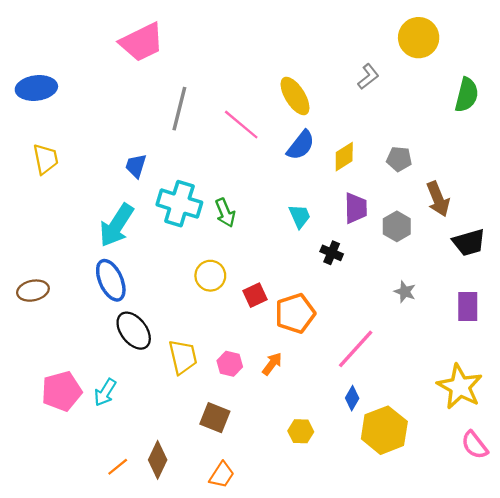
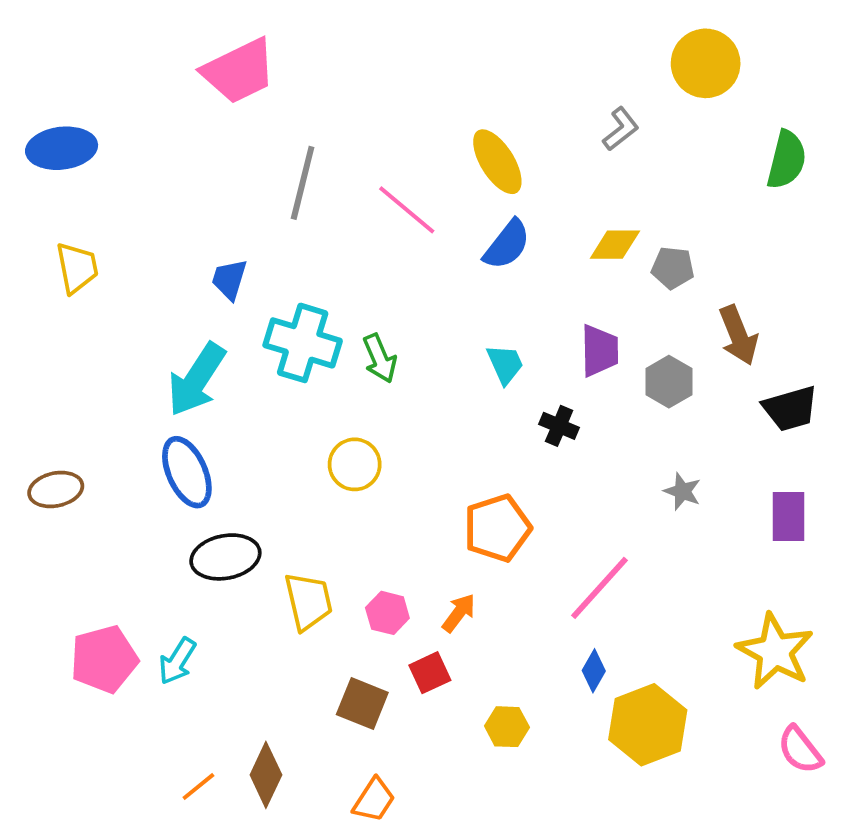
yellow diamond: (344, 157) -> (615, 245), moved, turned 32
red square: (255, 295) -> (430, 673), moved
black ellipse: (134, 331) -> (225, 557), turned -63

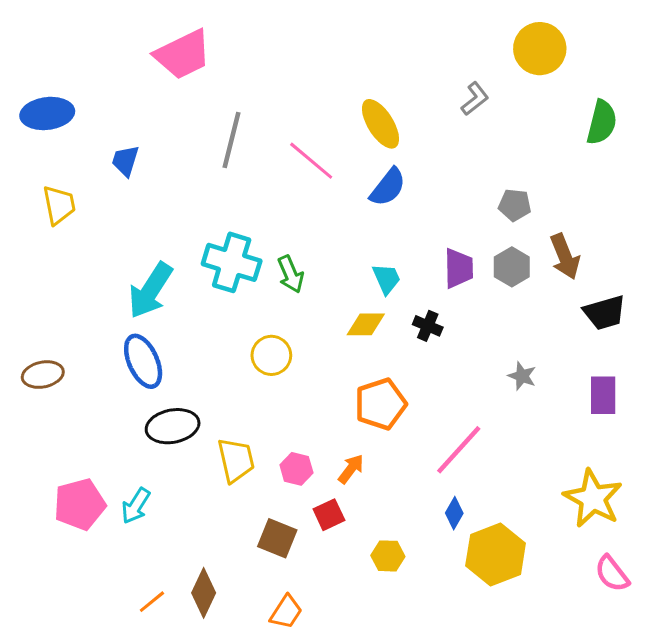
yellow diamond: (615, 245) -> (366, 324), moved
blue trapezoid: (229, 279) -> (125, 161), moved
gray hexagon: (669, 382) -> (512, 267), moved

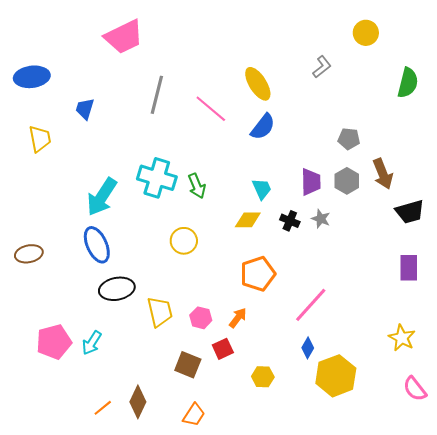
yellow circle: (540, 49) -> (366, 33), size x0.7
gray star: (522, 376) -> (321, 219), moved
yellow star: (593, 498) -> (402, 338), size x0.7

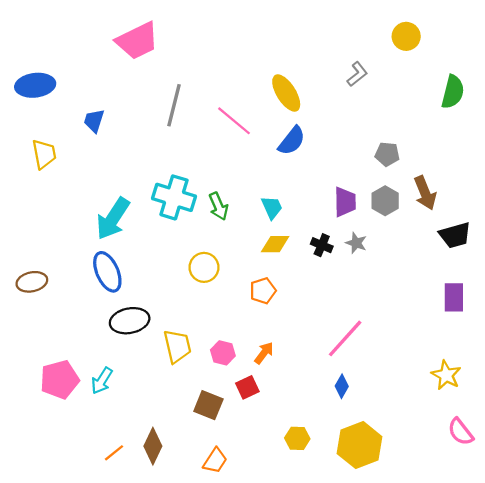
cyan trapezoid: (262, 189) -> (272, 207), moved
orange pentagon: (258, 274) -> (263, 291), moved, size x0.7
yellow hexagon: (336, 376) -> (359, 445), moved
yellow hexagon: (263, 377) -> (297, 438), moved

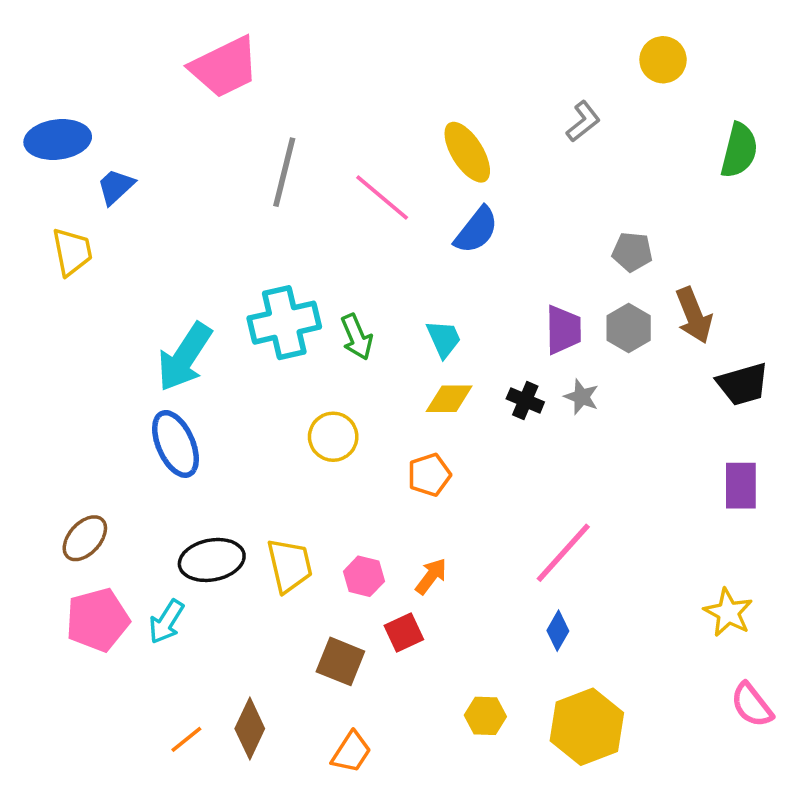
blue trapezoid: (94, 121) -> (116, 187), moved, turned 30
cyan cross: (174, 197) -> (284, 323), turned -30
brown ellipse: (32, 282) -> (85, 538), moved, turned -36
black ellipse: (130, 321) -> (212, 560), moved

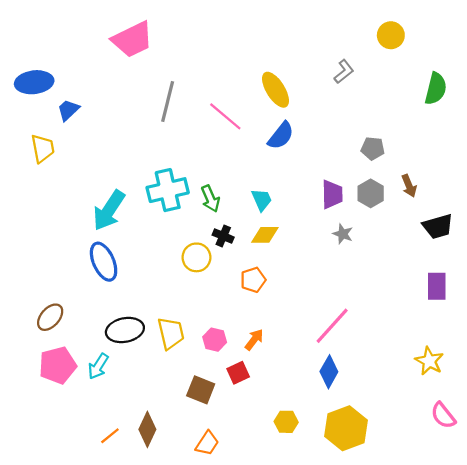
brown arrow: (694, 315) -> (409, 186), size x0.7
black cross: (525, 400) -> (223, 236), moved
blue diamond: (558, 631) -> (329, 372), size x1.4

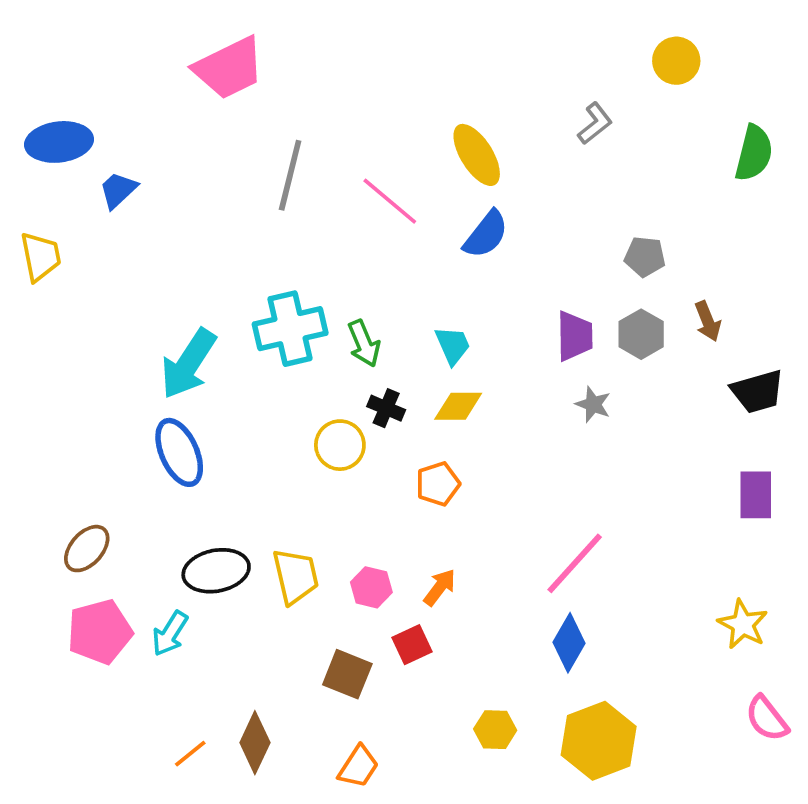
yellow trapezoid: (43, 148) -> (41, 257), moved

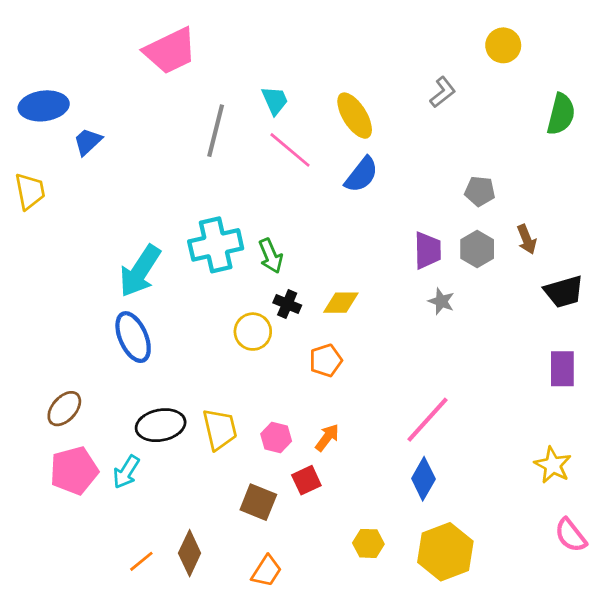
cyan trapezoid: (453, 345) -> (275, 100), moved

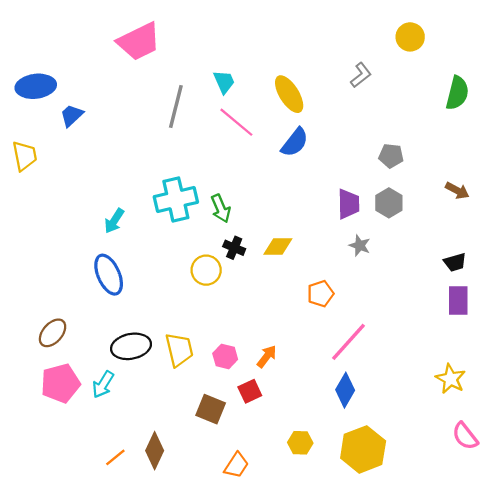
brown arrow: (527, 239) -> (457, 191), moved, turned -40
cyan arrow: (140, 271) -> (114, 221), size x0.6
black trapezoid: (564, 292) -> (455, 262), moved, size x0.7
orange pentagon: (326, 360) -> (320, 294), moved
orange trapezoid: (267, 571) -> (236, 465), moved

